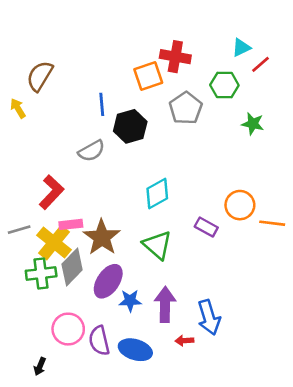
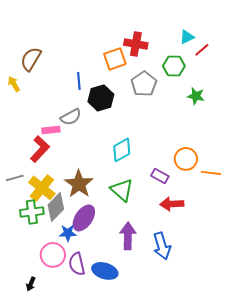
pink rectangle: (71, 224) -> (51, 130), moved
blue star: (130, 301) -> (68, 233), moved
red arrow: (184, 341) -> (172, 204), moved, size x1.6

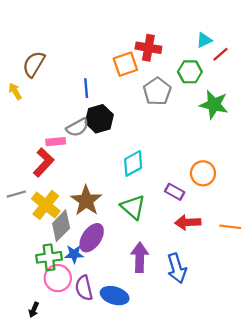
green star: (196, 96) -> (214, 105), size x1.5
black hexagon: (101, 98) -> (99, 119), moved
orange line: (211, 173) -> (230, 227), moved
green cross: (32, 212) -> (49, 257), moved

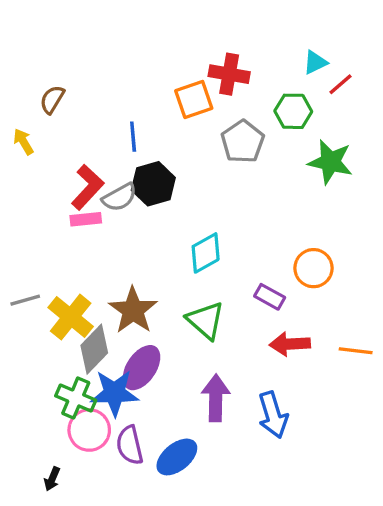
brown semicircle: (34, 64) -> (52, 99), size x0.7
red L-shape: (44, 162) -> (88, 187), moved
blue star: (74, 254) -> (115, 393), size x1.6
green cross: (49, 257) -> (76, 398), turned 30
blue ellipse: (115, 296) -> (177, 457), turned -56

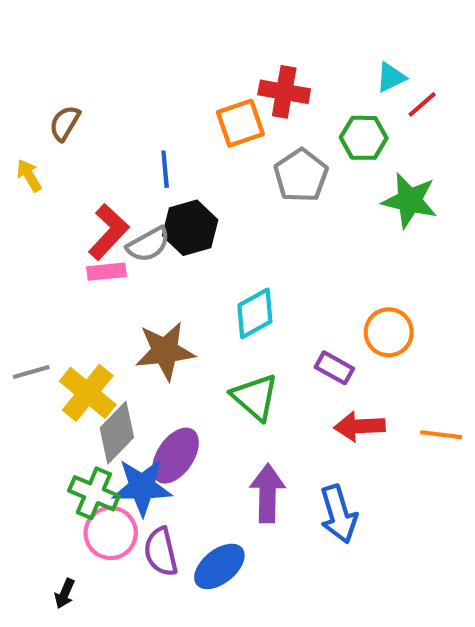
brown star: (133, 310) -> (165, 351), moved, turned 30

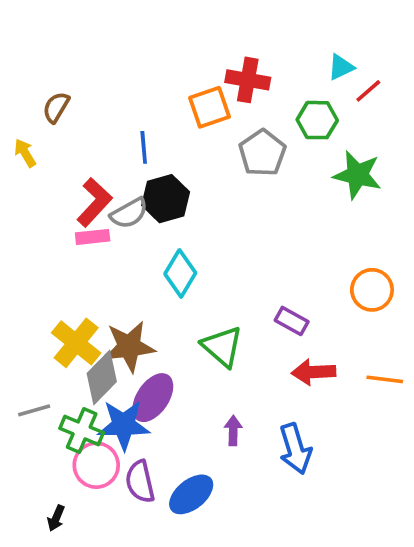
cyan diamond: (255, 313) -> (180, 273), moved, turned -30
orange circle: (389, 332) -> (372, 290), moved
brown star: (165, 351) -> (129, 346), moved
gray line: (31, 372) -> (34, 410), moved
purple arrow: (267, 493) -> (233, 430), size x0.6

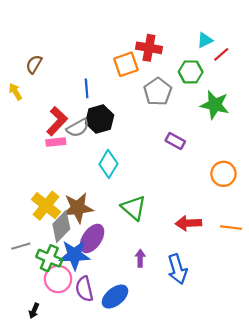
purple rectangle: (292, 321) -> (175, 141), moved

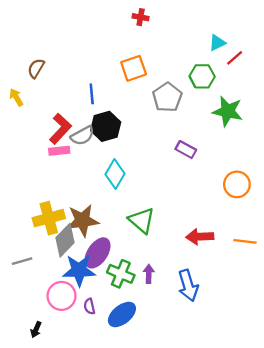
red cross: (149, 48) -> (141, 17), moved, size x0.6
yellow cross: (46, 206) -> (49, 218), turned 36
green cross: (49, 258) -> (121, 274), moved
purple semicircle: (84, 289) -> (89, 306), size x0.6

